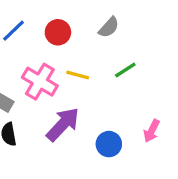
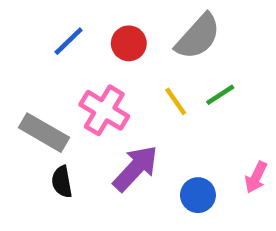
gray semicircle: (109, 27) -> (198, 37), size x1.6
yellow line: (78, 75) -> (176, 101), moved, turned 40

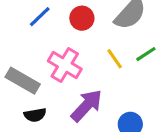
black semicircle: (62, 182) -> (35, 115), turned -90

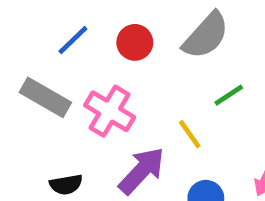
yellow line: (115, 59) -> (190, 134), moved
gray rectangle: (23, 81) -> (45, 97), moved

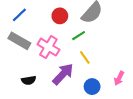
blue line: (73, 40) -> (19, 15), moved
green line: (229, 95) -> (79, 36), moved

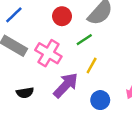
yellow line: (85, 57) -> (92, 66), turned 64

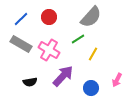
red circle: (62, 16) -> (49, 17), moved
yellow line: (92, 66) -> (93, 54), moved

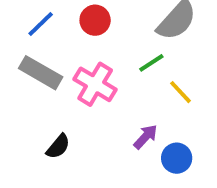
yellow line: (93, 54) -> (181, 92), turned -72
purple arrow: (63, 76) -> (146, 137), moved, size x0.6
black semicircle: (30, 82) -> (58, 146), turned -40

